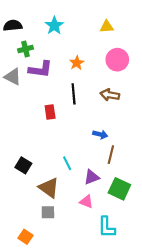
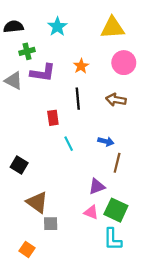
yellow triangle: (107, 27) -> (113, 28), size x1.6
cyan line: (67, 163) -> (69, 144), moved
black square: (23, 165) -> (19, 165), moved
brown triangle: (49, 188) -> (37, 202), moved
green square: (119, 189) -> (116, 210), moved

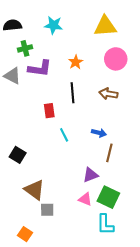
cyan star: (57, 27) -> (53, 25), turned -30

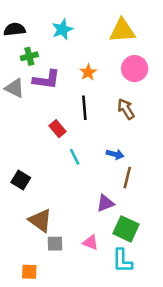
cyan star: (53, 25) -> (62, 29), turned -30
brown arrow: (108, 94) -> (126, 109), turned 48
red rectangle: (49, 111) -> (57, 129), turned -32
pink triangle: (85, 199) -> (91, 242), moved
orange square: (25, 234) -> (29, 272), turned -32

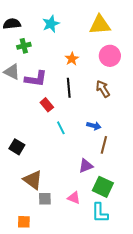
purple L-shape: (46, 80) -> (36, 79), moved

